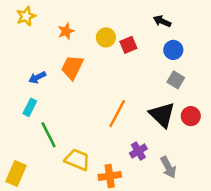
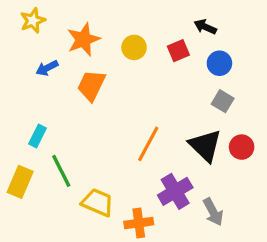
orange star: (66, 31) -> (83, 39), size x1.5
red square: (128, 45) -> (178, 51), moved
blue arrow: (37, 77) -> (47, 68), moved
purple cross: (138, 151) -> (175, 191), size x1.5
yellow rectangle: (16, 173) -> (20, 182), moved

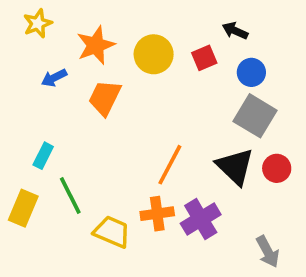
yellow circle: (134, 47) -> (154, 54), size x1.4
gray square: (223, 101) -> (255, 116), size x1.6
gray arrow: (213, 212) -> (268, 252), moved
orange cross: (139, 223) -> (157, 214), moved

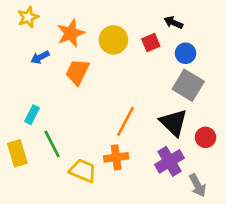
red circle: (277, 168) -> (206, 137), moved
yellow rectangle: (23, 208) -> (17, 153), turned -40
purple cross: (201, 219) -> (169, 161), moved

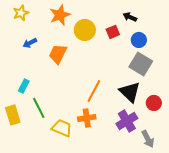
orange star: (71, 33) -> (60, 15), moved

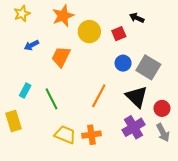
blue circle: (139, 40) -> (123, 63), moved
green line: (39, 108) -> (51, 99), moved
orange cross: (87, 118) -> (91, 135), moved
gray arrow: (148, 139) -> (163, 133), moved

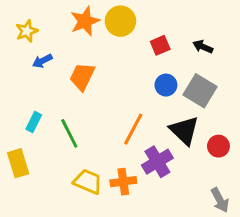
yellow star: (22, 14) -> (27, 31), moved
black arrow: (137, 18) -> (203, 47), moved
yellow circle: (89, 32) -> (120, 21), moved
purple cross: (134, 127) -> (157, 162), moved
gray arrow: (163, 133) -> (220, 200), moved

